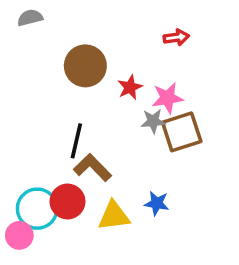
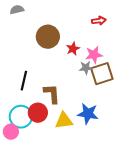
black line: (76, 141) -> (24, 81), moved
brown L-shape: (92, 168) -> (52, 94), turned 40
blue star: (157, 203) -> (88, 114), size x1.5

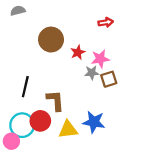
brown square: (102, 74) -> (109, 79), size x0.7

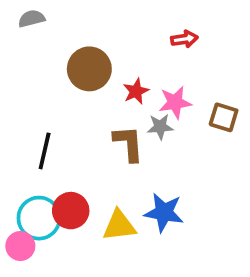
brown square: (109, 79) -> (224, 117), moved, turned 35
brown L-shape: (55, 101) -> (128, 143), moved

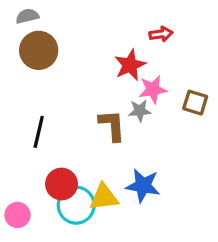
brown circle: (89, 69) -> (39, 50), moved
red star: (136, 91) -> (130, 65), moved, size x1.4
cyan circle: (39, 218) -> (76, 205), moved

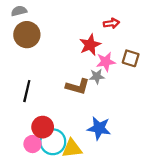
brown square: (195, 103) -> (131, 58), moved
brown L-shape: (112, 125) -> (78, 86), turned 110
yellow triangle: (104, 197) -> (72, 149), moved
pink circle: (17, 215) -> (32, 144), moved

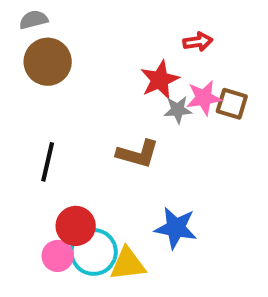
pink star: (106, 62) -> (204, 98), moved
gray star: (97, 76) -> (178, 110), moved

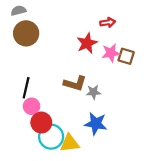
gray star: (178, 110) -> (94, 92), moved
pink circle: (58, 256) -> (32, 106), moved

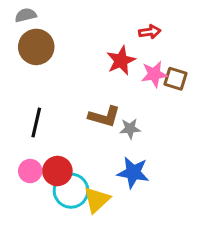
pink circle: (32, 106) -> (30, 171), moved
yellow triangle: (70, 143) -> (97, 200), turned -36

